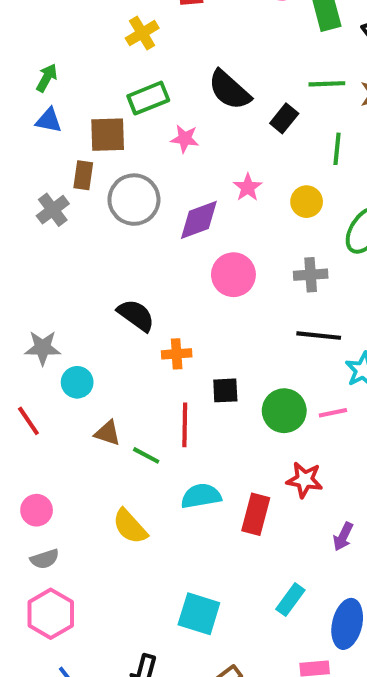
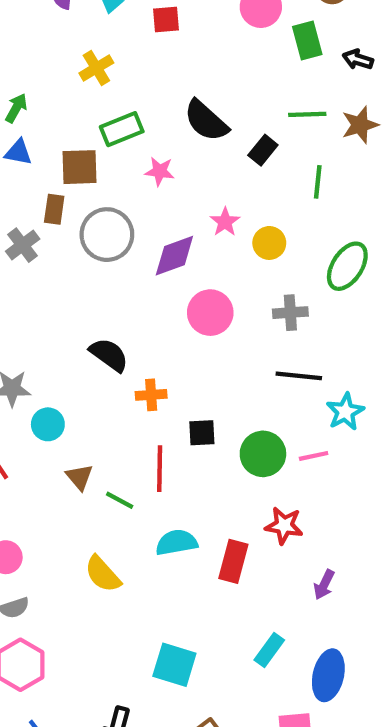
yellow cross: (142, 33) -> (96, 68), moved
yellow circle: (307, 202) -> (269, 243), moved
brown triangle: (108, 433) -> (79, 477), turned 32

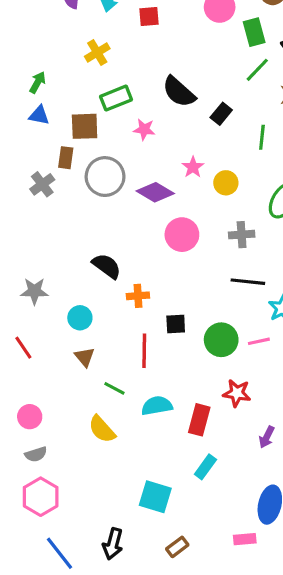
green line: (307, 114) -> (257, 70), moved, turned -44
purple diamond: (174, 256) -> (155, 192), turned 51
cyan circle: (48, 424) -> (80, 318), moved
green line: (120, 500) -> (114, 388), moved
cyan rectangle: (269, 650) -> (205, 467), moved

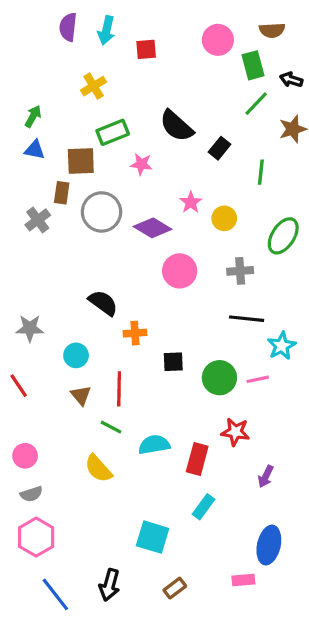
red line: (144, 351) -> (119, 389), moved

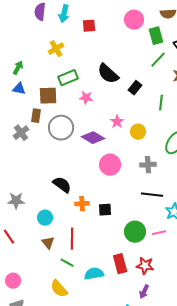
black square: (173, 362) -> (105, 210), moved
red rectangle: (197, 459) -> (120, 264), moved, turned -30
purple arrow: (266, 477) -> (144, 292), moved

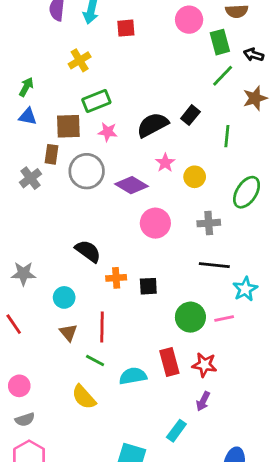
black semicircle: (108, 74) -> (153, 125), moved, turned 110
pink star: (86, 98) -> (108, 132), moved

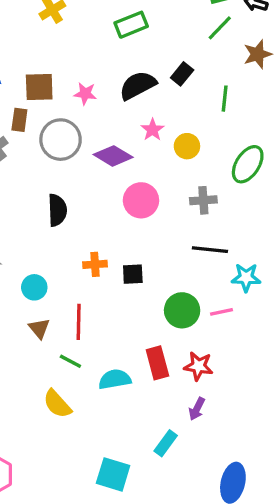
green rectangle: (96, 101) -> (131, 25), moved
black semicircle: (88, 251) -> (57, 210), moved, turned 52
cyan star: (245, 289) -> (246, 277), turned 30

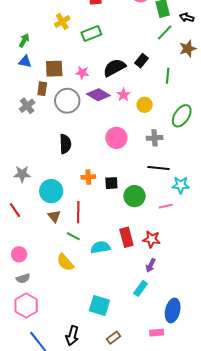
green rectangle: (131, 25) -> (91, 33), moved
purple diamond: (113, 156) -> (98, 95), moved
cyan circle: (34, 287) -> (51, 191), size x1.5
green circle: (182, 310) -> (134, 196), moved
cyan rectangle: (166, 443) -> (141, 288), moved

